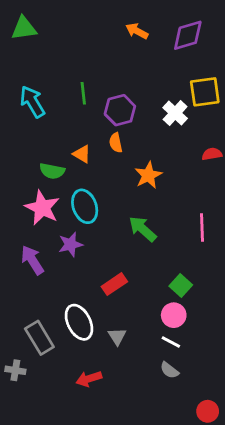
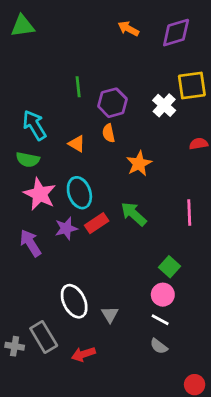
cyan arrow: (32, 102) -> (34, 125), moved
green semicircle: (52, 171) -> (28, 160), moved
red rectangle: (114, 284) -> (97, 223), moved
gray rectangle: (39, 338) -> (44, 337), moved

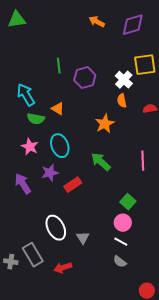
orange semicircle: (109, 133) -> (122, 101), moved
green semicircle: (28, 160) -> (36, 119), moved
pink star: (40, 194) -> (30, 147), size x0.7
red rectangle: (97, 223) -> (73, 185), moved

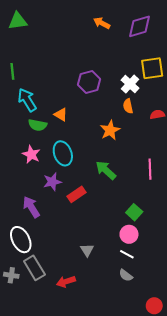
green line: (59, 66) -> (12, 71), moved
purple arrow: (23, 184) -> (31, 207), moved
white ellipse: (56, 228) -> (21, 240), moved

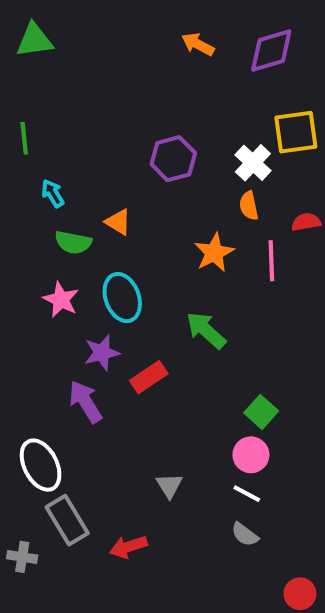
cyan arrow: (27, 100) -> (53, 193), size x0.6
pink line: (150, 169) -> (271, 261), moved
purple arrow: (31, 207) -> (85, 402), moved
gray cross: (11, 275) -> (22, 557), moved

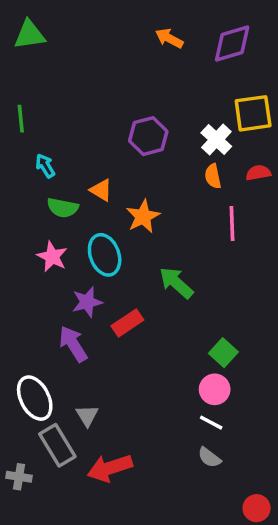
red semicircle: (306, 222) -> (258, 173), moved
orange star: (214, 253) -> (143, 216), moved
gray triangle: (169, 485) -> (87, 416), moved
red arrow: (128, 547) -> (110, 468), size x1.4

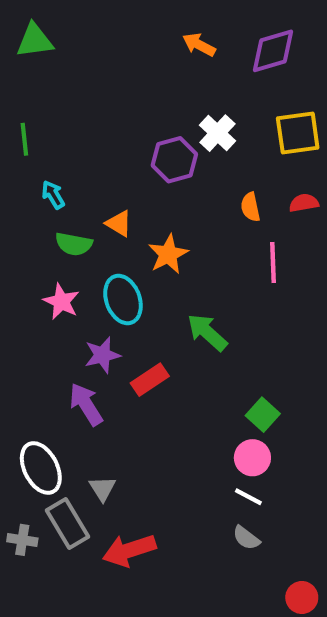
white cross: (216, 140) -> (218, 133), moved
gray cross: (19, 477) -> (22, 540), moved

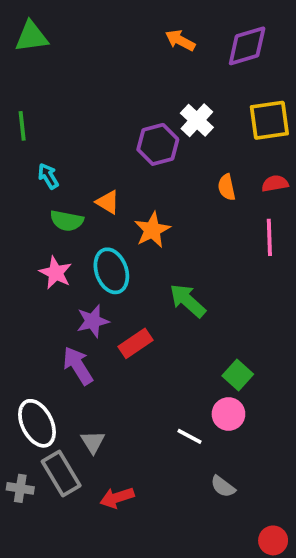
pink line: (273, 263) -> (269, 237), moved
white line: (248, 497) -> (189, 436), moved
red arrow: (129, 550) -> (117, 498), size x0.7

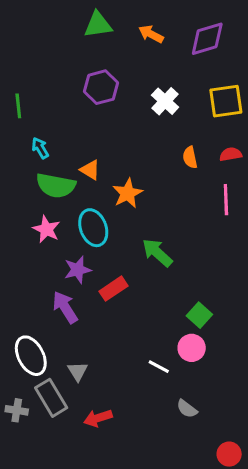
green triangle: (31, 37) -> (98, 25), moved
purple hexagon: (158, 144) -> (101, 87), moved
green semicircle: (67, 221) -> (56, 186), size x1.4

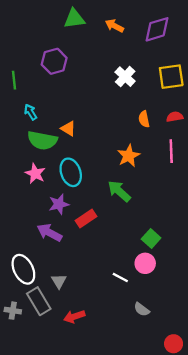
purple hexagon: (101, 87) -> (54, 61), moved
orange star: (128, 193) -> (129, 156), moved
purple arrow: (65, 307) -> (49, 233), turned -30

